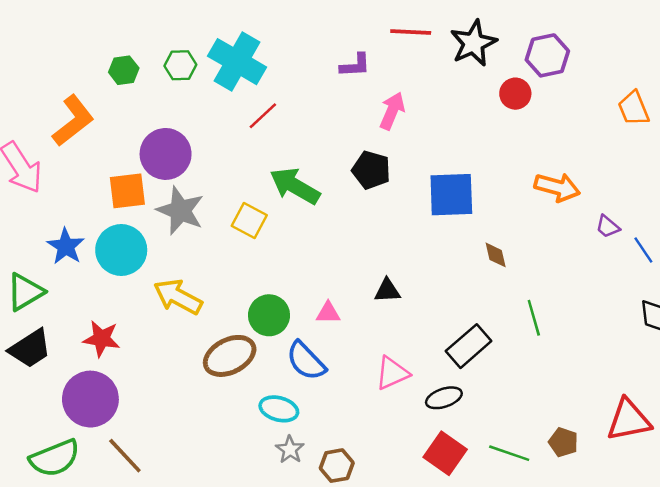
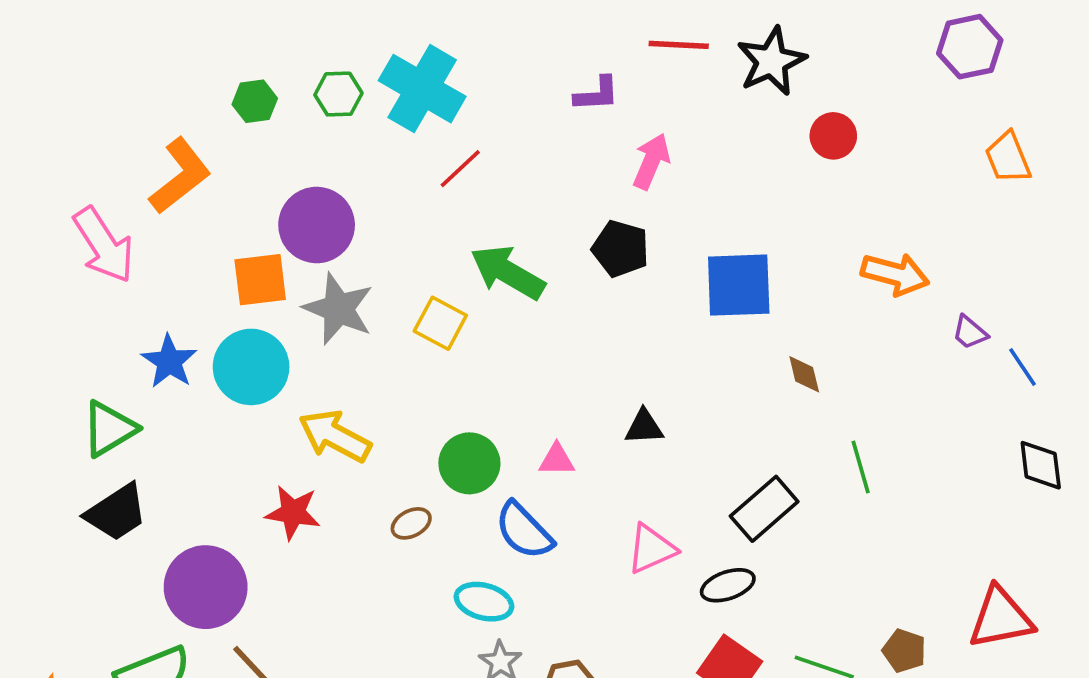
purple hexagon: (547, 55) -> (970, 47), moved
red star: (102, 339) -> (293, 512), moved
brown ellipse: (230, 356) -> (411, 523), size x0.5

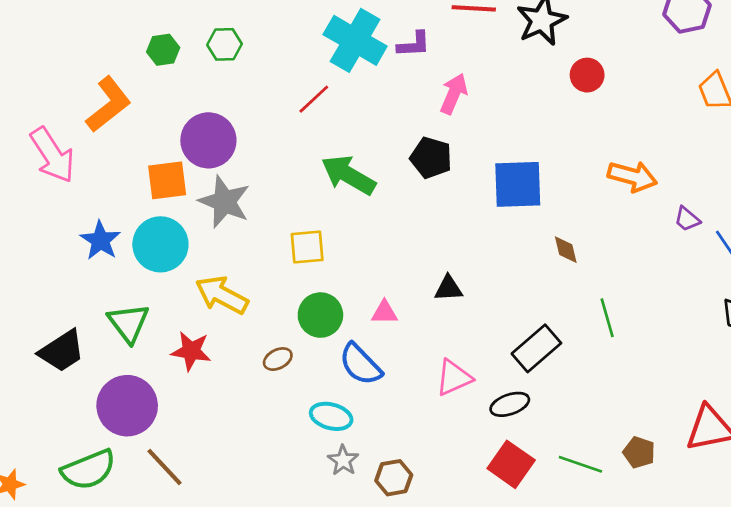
cyan cross: (422, 89) -> (355, 40), moved
yellow square: (440, 323) -> (307, 247), moved, turned -33
green triangle: (109, 429) -> (128, 323), moved, turned -36

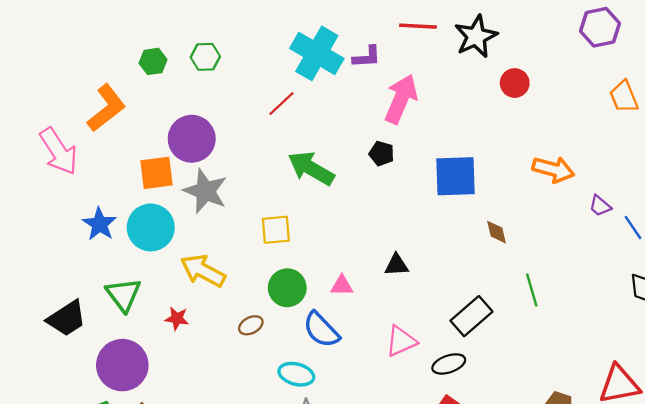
pink arrow: (454, 94) -> (401, 99), size x1.4
black pentagon: (431, 158) -> (382, 154), size x0.7
red star: (191, 351) -> (177, 318), size x0.7

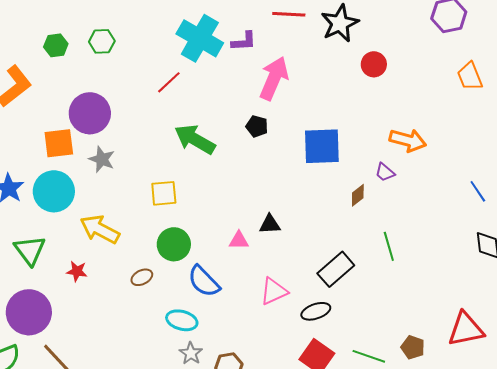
gray star: (205, 191) -> (102, 159), size x0.7
purple trapezoid: (600, 206) -> (385, 172), moved
brown diamond: (496, 232) -> (358, 195), turned 65
pink triangle: (342, 285) -> (239, 240), moved

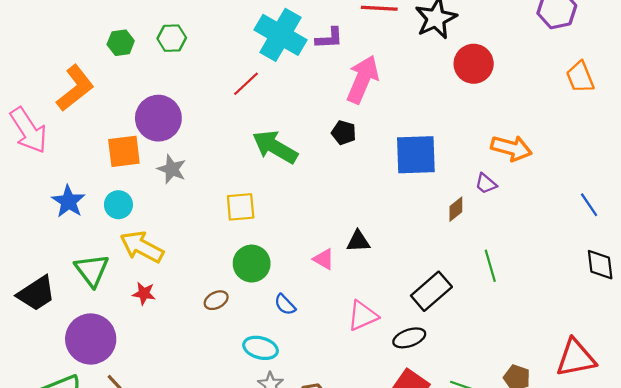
red circle: (374, 64) -> (474, 64), size x1.4
cyan circle: (54, 191) -> (118, 205), size x0.6
yellow arrow: (100, 229) -> (142, 247), moved
pink triangle: (239, 240) -> (324, 259), turned 30
blue semicircle: (204, 281) -> (285, 305), size x0.6

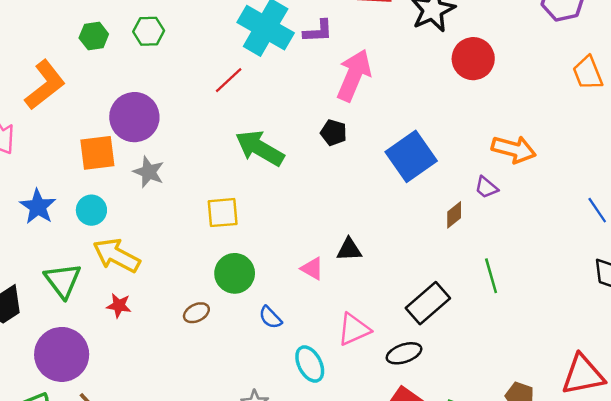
blue square: (416, 155) -> (411, 156), turned -33
cyan ellipse: (261, 348) -> (310, 364), moved, turned 48

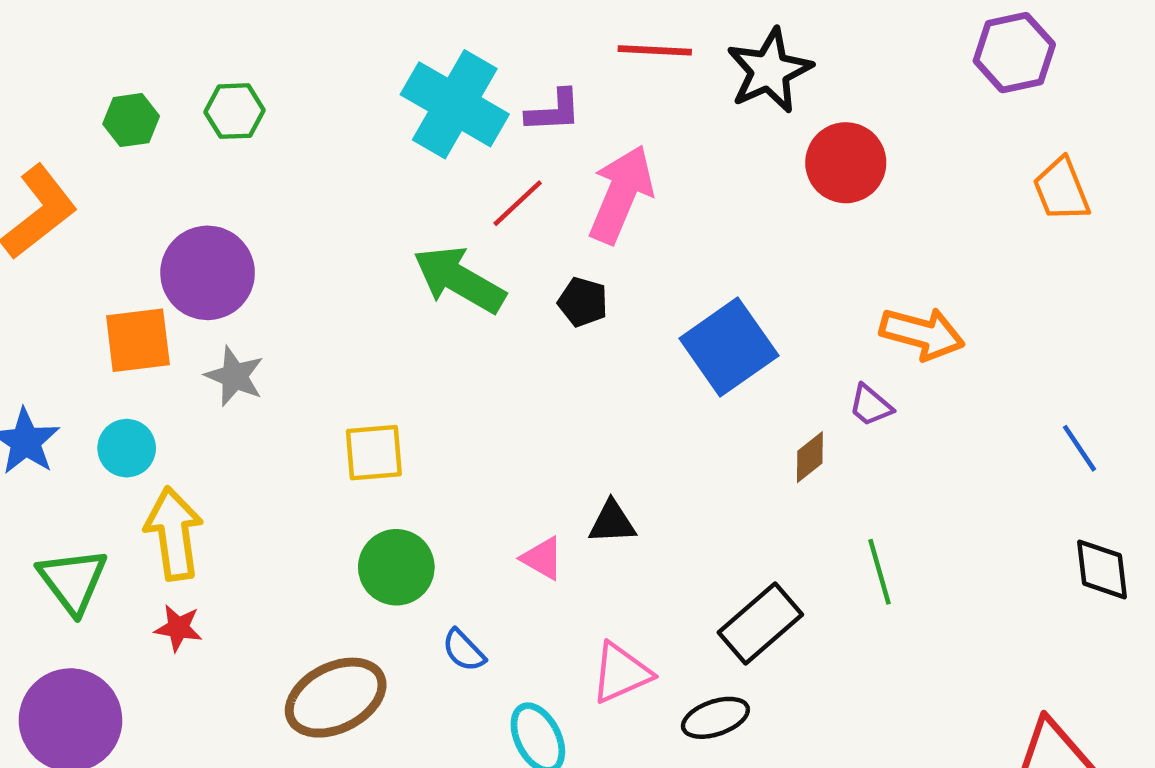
red line: (229, 80) -> (518, 203), moved
green arrow: (260, 148) -> (459, 280), moved
yellow arrow: (116, 255) -> (174, 534), turned 54
brown ellipse: (196, 313) -> (336, 698), moved, size x2.0

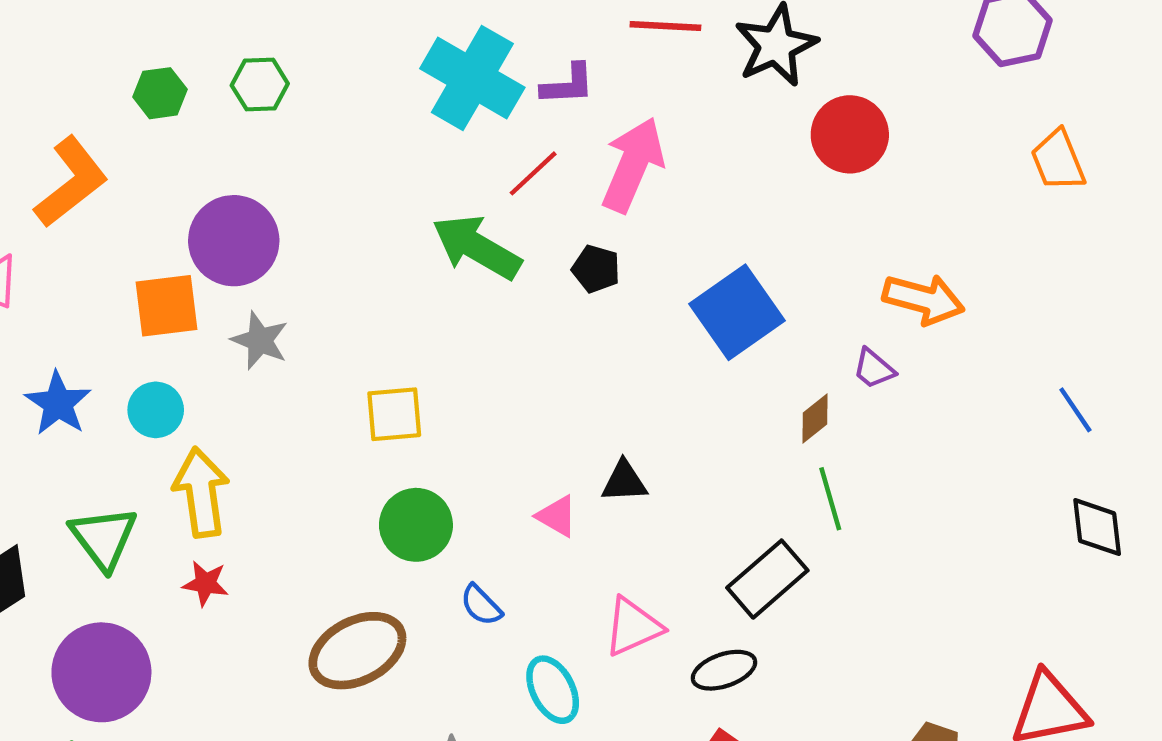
green line: (879, 572) -> (830, 499), moved

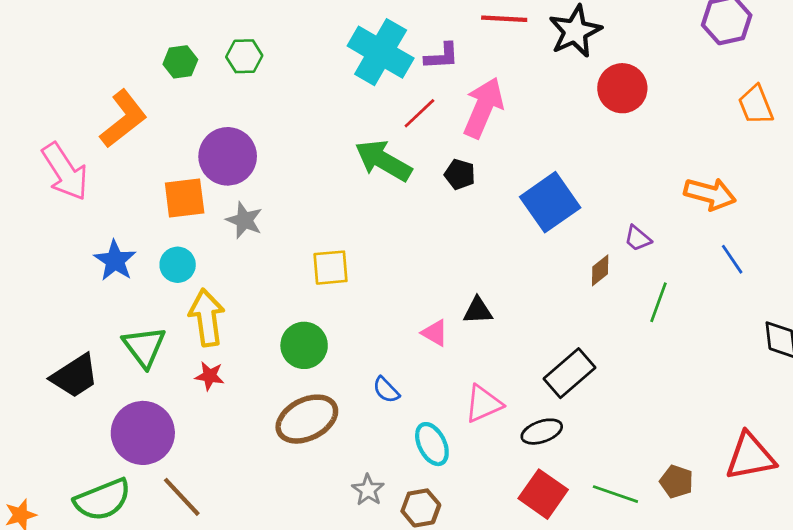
orange arrow: (924, 299) -> (710, 194), moved
blue line: (1075, 410) -> (732, 259), moved
green line: (830, 499) -> (658, 302), moved, turned 36
green circle: (416, 525) -> (304, 345), moved

